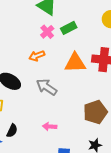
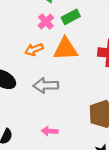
orange triangle: (75, 63) -> (65, 49), moved
gray arrow: (47, 87) -> (46, 85), turned -35

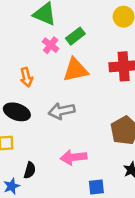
orange arrow: (34, 49) -> (26, 77), moved, turned -72
pink arrow: (50, 131) -> (74, 157), size x1.5

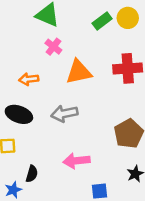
green rectangle: (75, 36) -> (102, 21), moved
orange arrow: (26, 77) -> (29, 79), turned 96

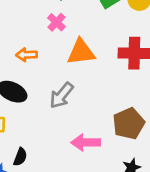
gray arrow: (64, 114) -> (61, 95), turned -45
pink arrow: (76, 161) -> (86, 142), moved

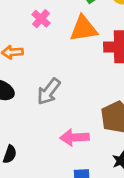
orange triangle: (81, 52) -> (84, 29), moved

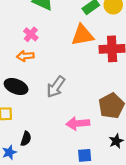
pink cross: (41, 19) -> (31, 34), moved

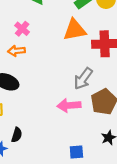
gray arrow: (56, 87) -> (83, 79), moved
pink arrow: (78, 123) -> (69, 105), moved

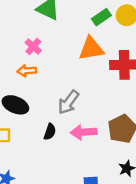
gray arrow: (83, 79) -> (68, 102), moved
black semicircle: (17, 135) -> (50, 132), moved

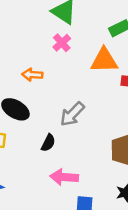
pink cross: (33, 47) -> (62, 43), moved
pink arrow: (84, 132) -> (64, 177), moved

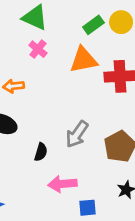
gray arrow: (72, 114) -> (77, 134), moved

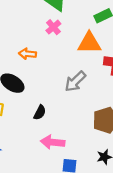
gray arrow: (77, 134) -> (75, 81), moved

